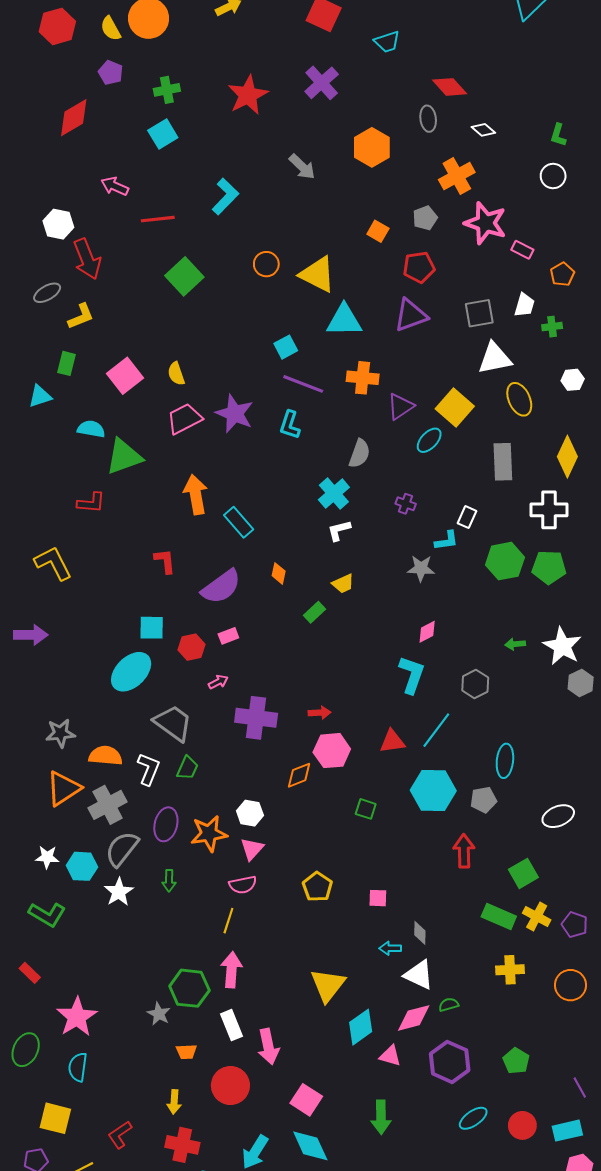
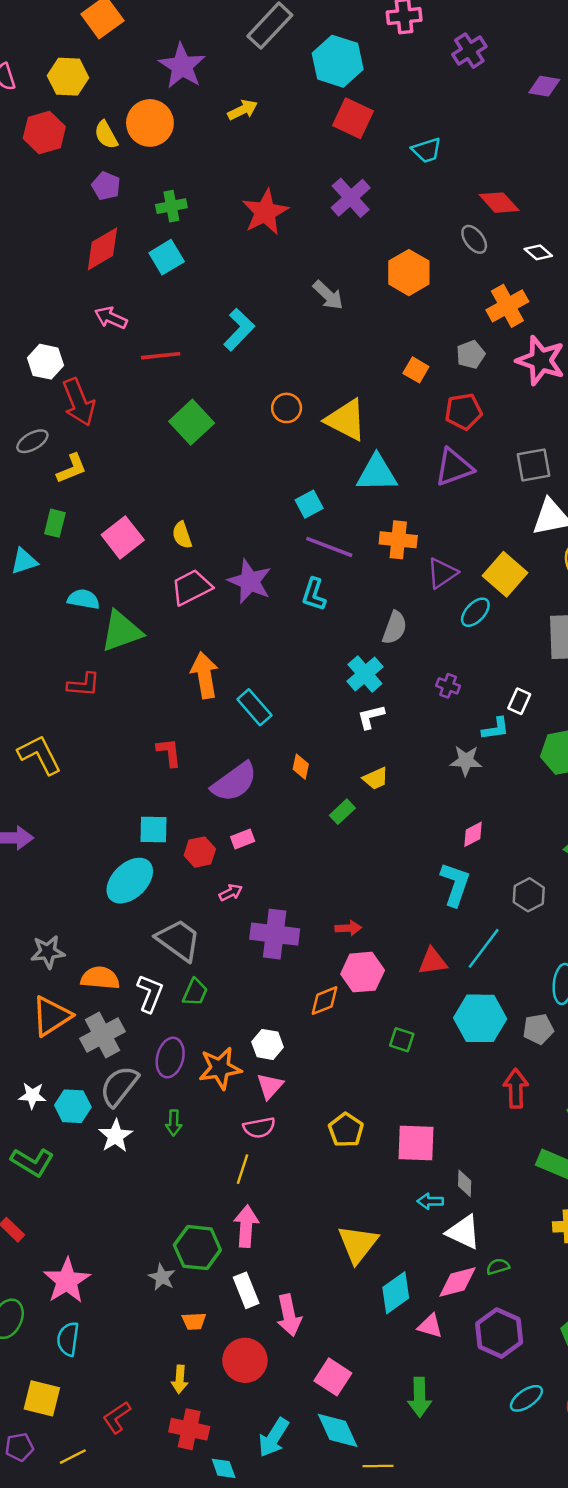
red diamond: (74, 118) -> (102, 249), moved
gray ellipse: (428, 119) -> (474, 239), turned -30
pink square: (378, 898) -> (416, 1143), size x1.8

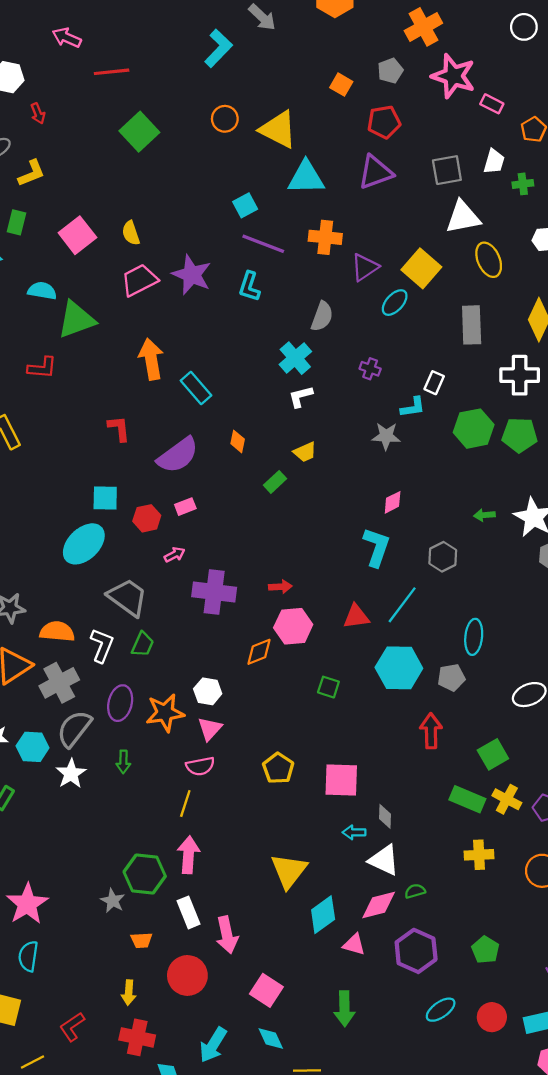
cyan L-shape: (239, 330) -> (218, 48), moved
red arrow: (79, 402) -> (38, 113), size x0.5
cyan diamond: (338, 1430) -> (271, 1039), size x0.7

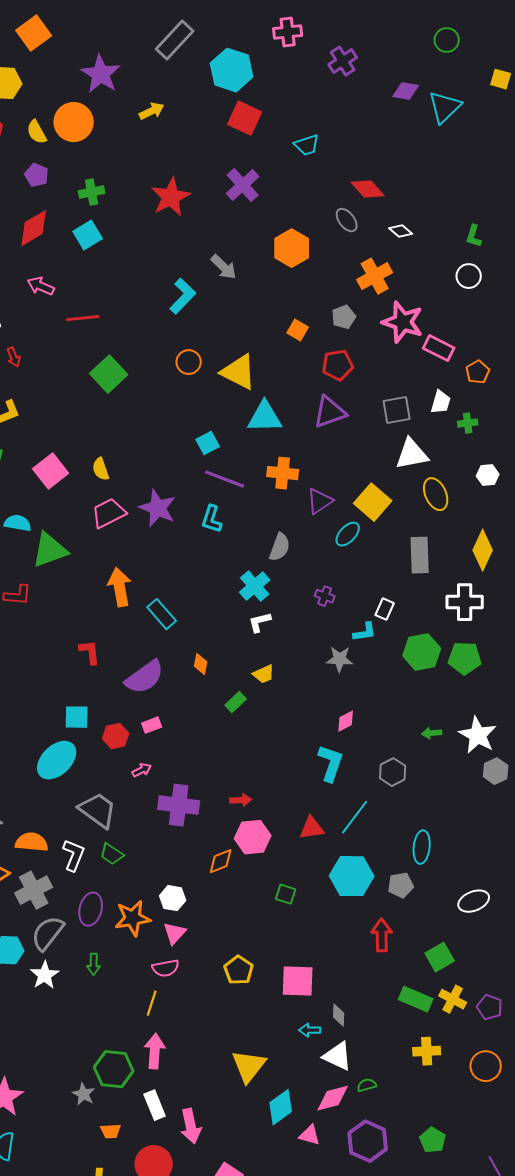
pink rectangle: (492, 104) -> (439, 348), size x1.4
green trapezoid: (143, 644) -> (112, 854), turned 100

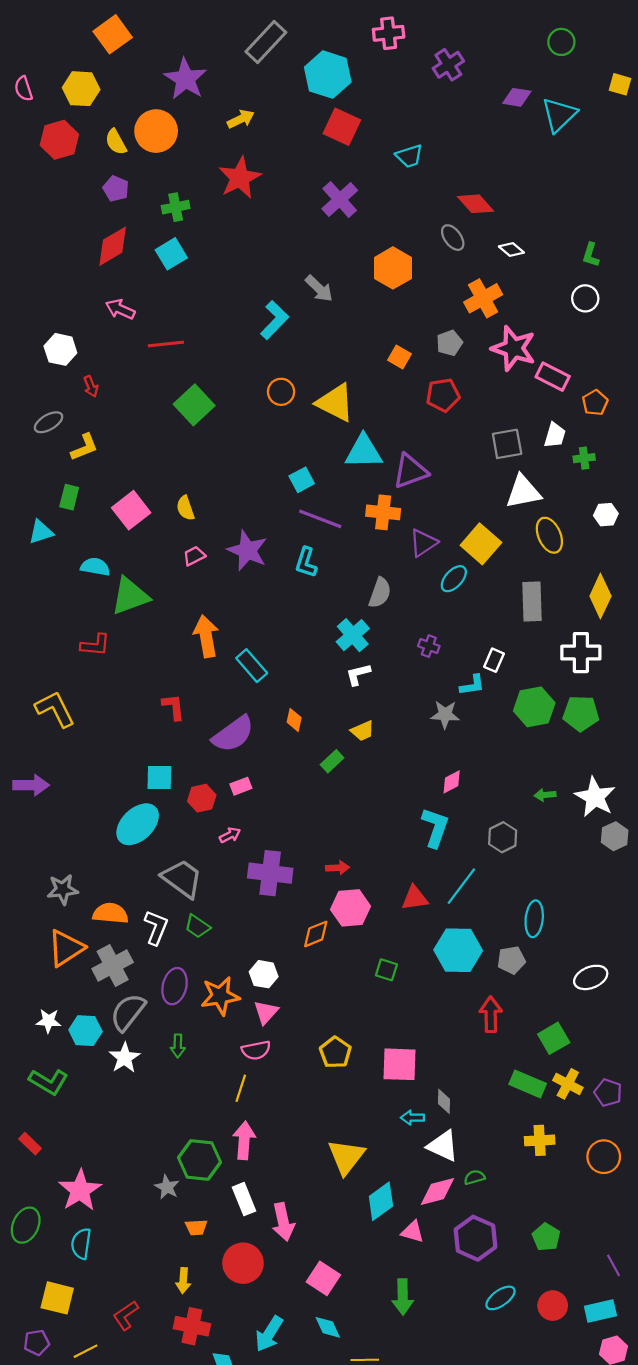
red star: (171, 197) -> (240, 178), moved
purple triangle: (330, 412) -> (410, 471), moved
pink trapezoid: (109, 513) -> (194, 556), size x0.6

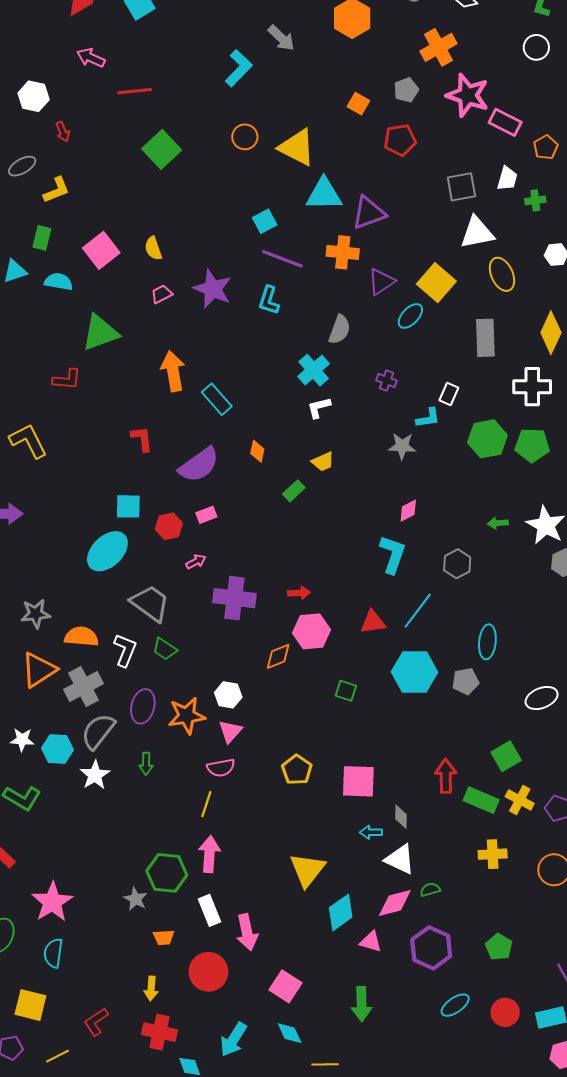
cyan semicircle: (95, 567) -> (59, 282), moved
red arrow: (491, 1014) -> (446, 776), moved

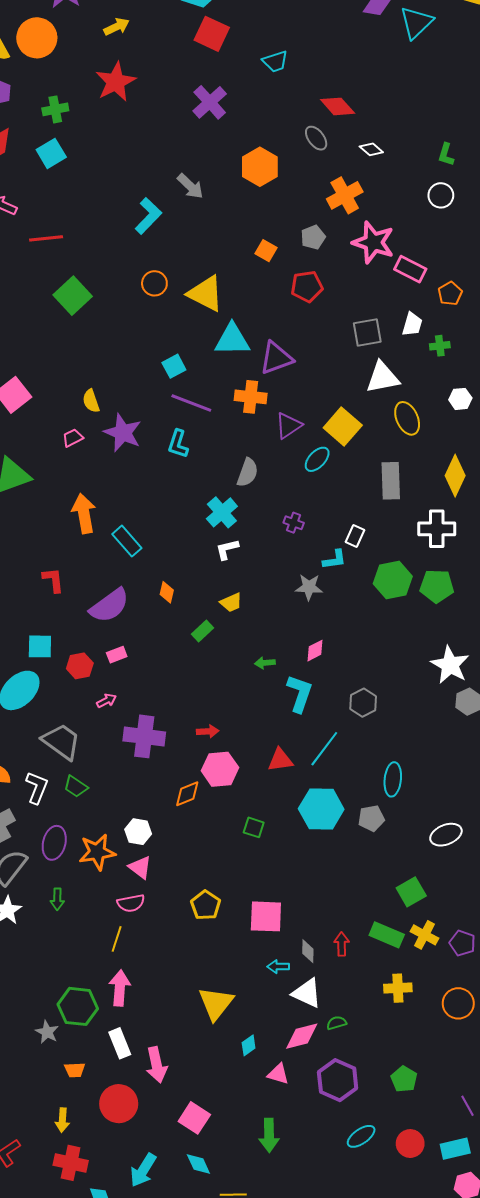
yellow semicircle: (153, 248) -> (91, 401), moved
green arrow: (498, 523) -> (265, 663), moved
pink triangle: (230, 731) -> (140, 867), turned -35
red arrow: (446, 776) -> (342, 944), moved, size x0.7
cyan diamond: (341, 912) -> (249, 1045), size x0.6

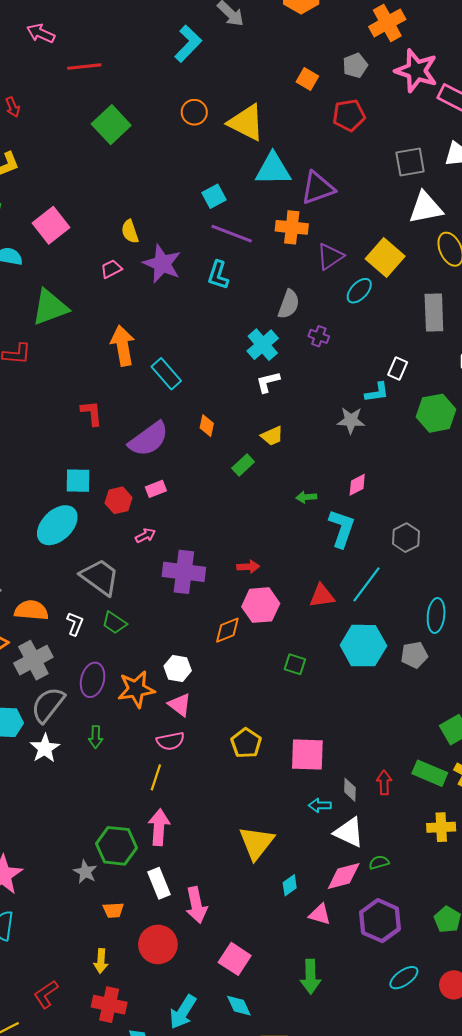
purple cross: (294, 523) -> (319, 336), moved
white L-shape: (37, 788) -> (75, 624), size x0.7

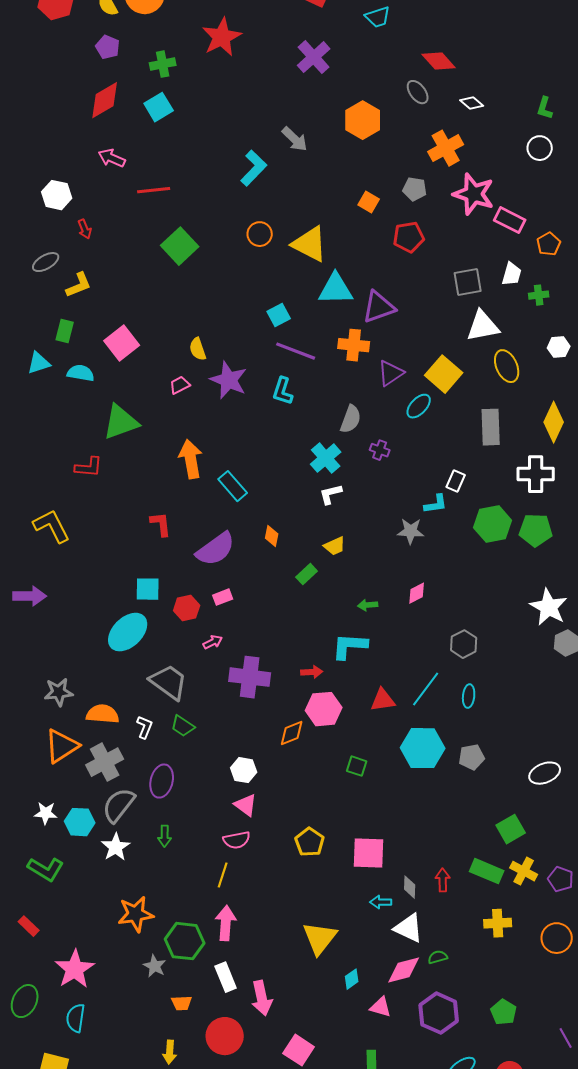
gray pentagon: (355, 66) -> (415, 189), turned 30
cyan L-shape: (342, 528) -> (350, 646), moved, turned -105
cyan ellipse: (436, 615) -> (469, 696), moved, size x0.7
orange star: (136, 689) -> (136, 914), moved

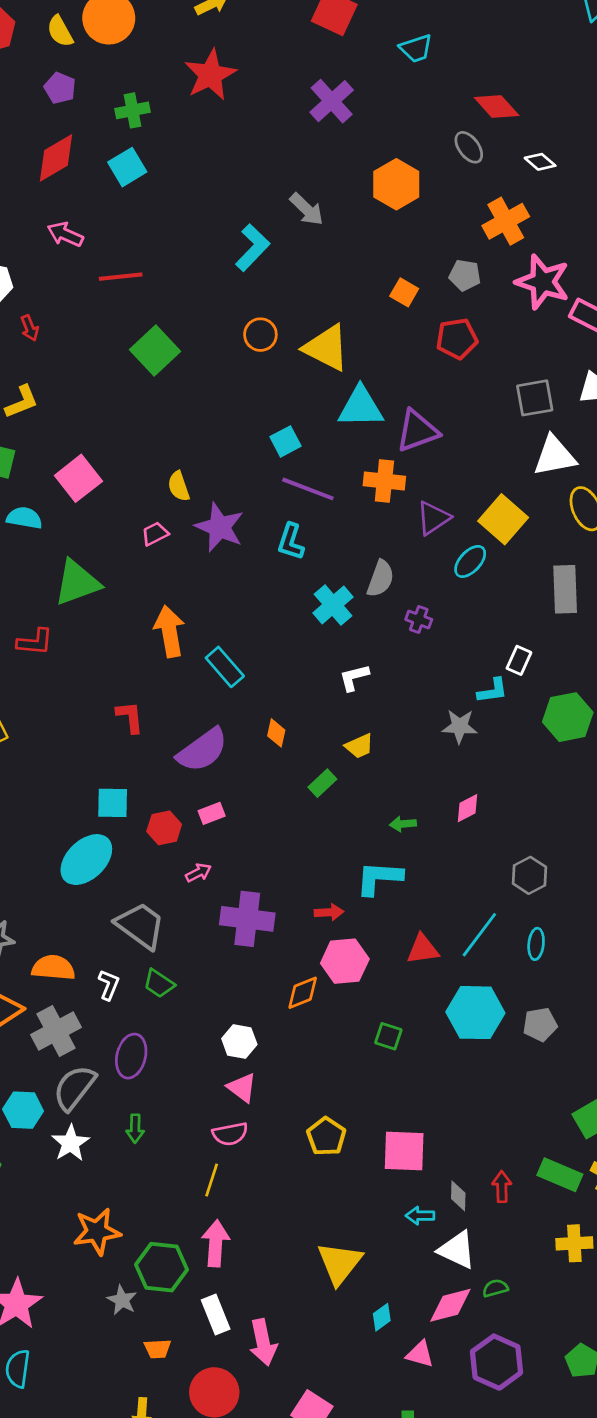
cyan cross: (326, 458) -> (333, 605), moved

